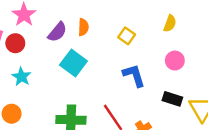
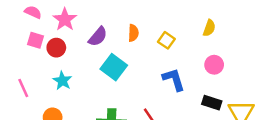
orange semicircle: (83, 27) -> (133, 33), moved

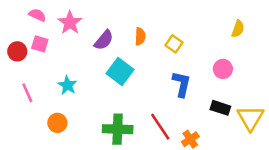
yellow semicircle: (209, 28) -> (238, 29), moved
red circle: (56, 48) -> (17, 51), moved
blue L-shape: (174, 79) -> (182, 84), turned 30

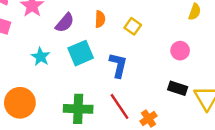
cyan square: (120, 71) -> (81, 53), turned 30
blue L-shape: (182, 84) -> (118, 65), moved
cyan star: (67, 85) -> (41, 57), moved
orange circle: (57, 123) -> (20, 103), size x1.6

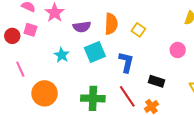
orange semicircle: (100, 19) -> (111, 24), size x1.5
purple semicircle: (65, 23) -> (82, 27), turned 42
black rectangle: (178, 88) -> (156, 81), moved

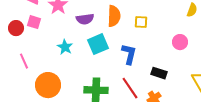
yellow square: (138, 30) -> (141, 22), turned -32

